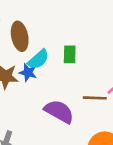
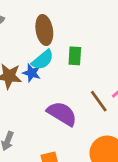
brown ellipse: (20, 36) -> (44, 30), moved
brown line: (95, 98) -> (99, 101), turned 50

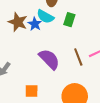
cyan semicircle: (43, 60) -> (45, 17), turned 54

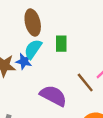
cyan semicircle: (45, 17) -> (33, 49), turned 114

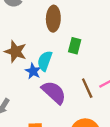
cyan semicircle: (33, 49) -> (45, 61), moved, turned -30
blue star: (24, 61) -> (33, 71), moved

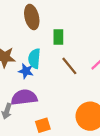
brown line: (87, 88) -> (69, 66), moved
purple semicircle: (54, 92) -> (24, 97), moved, turned -35

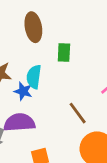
brown line: (69, 66) -> (78, 113), moved

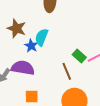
green rectangle: (64, 53) -> (79, 56), moved, turned -64

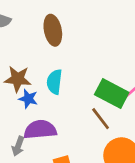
blue star: (31, 46) -> (28, 99), moved
green rectangle: (79, 56) -> (112, 94), size x1.6

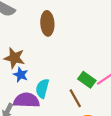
cyan semicircle: (54, 82) -> (42, 89), moved
green rectangle: (112, 94) -> (87, 80), size x0.7

